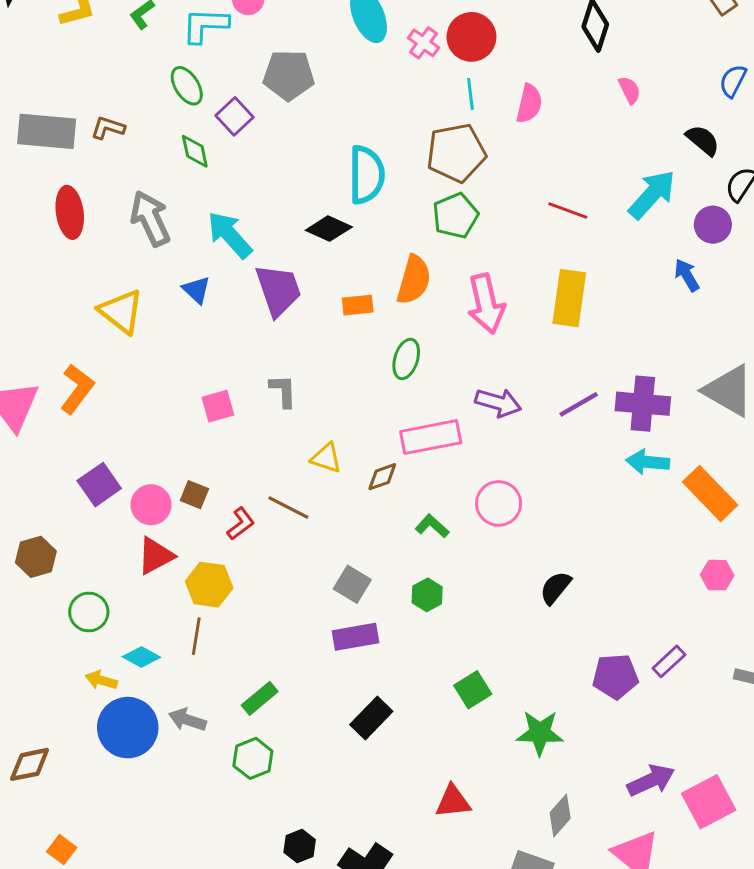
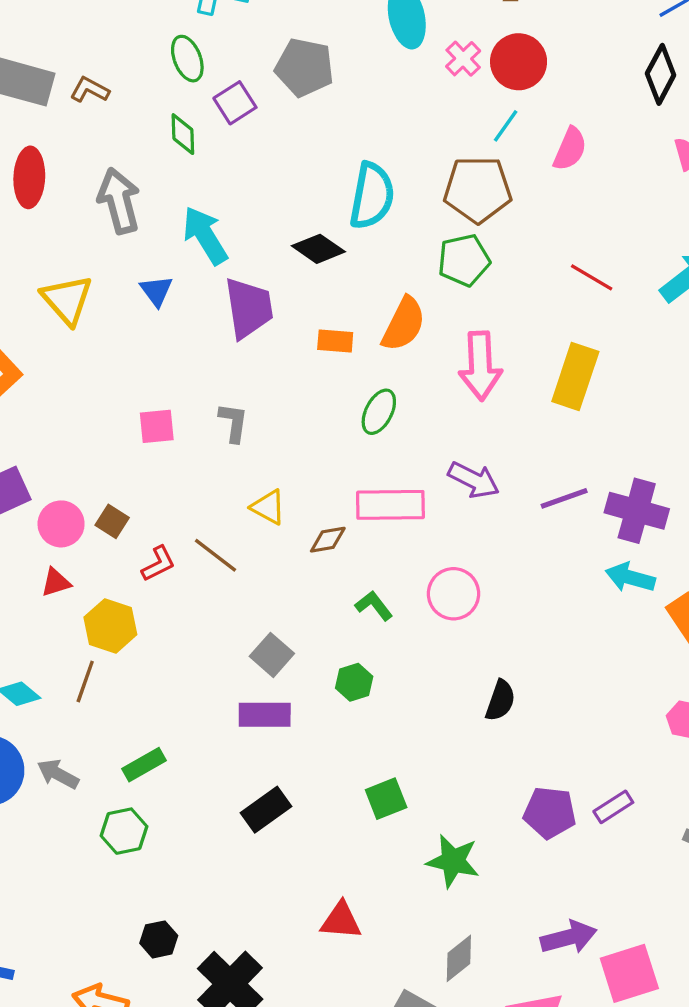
cyan line: (470, 94) -> (506, 126), turned 32
red triangle: (156, 556) -> (56, 582), size x0.7
black semicircle: (555, 588) -> (500, 700), turned 150

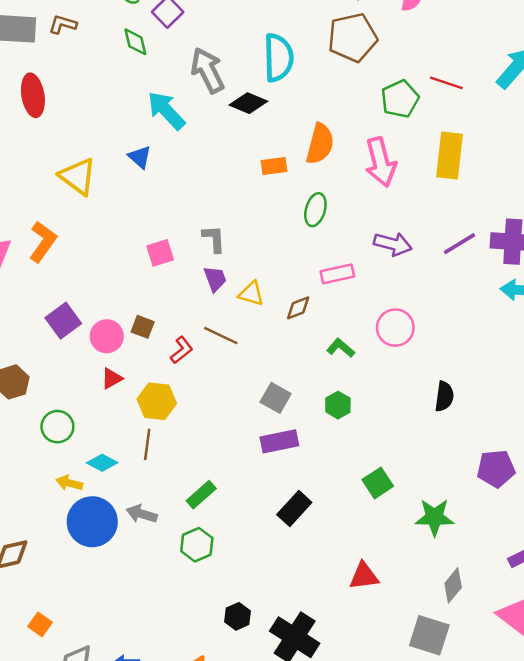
gray arrow: (119, 201) -> (208, 70), moved
green pentagon: (464, 260) -> (400, 99), moved
purple trapezoid: (249, 308) -> (215, 279), moved, size x0.6
pink rectangle: (390, 505) -> (337, 274), size x0.7

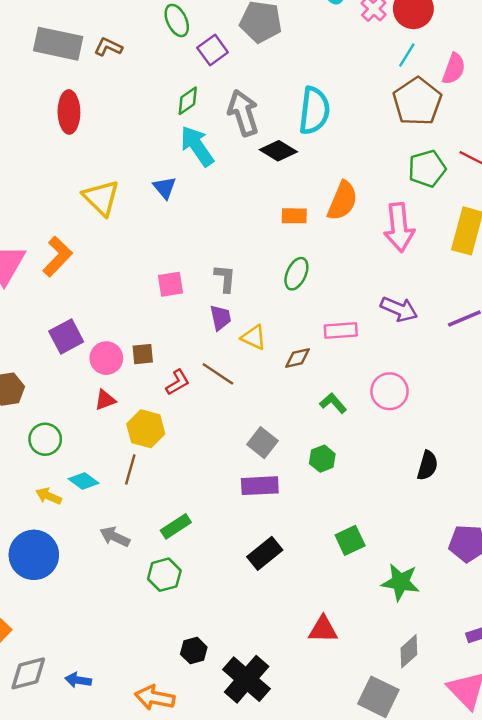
brown pentagon: (353, 37) -> (417, 102), moved, turned -30
green diamond: (135, 42) -> (188, 101), moved, turned 60
green ellipse: (315, 210) -> (296, 274), moved
brown square: (143, 327) -> (143, 354), turned -35
blue circle: (92, 522) -> (34, 555), moved

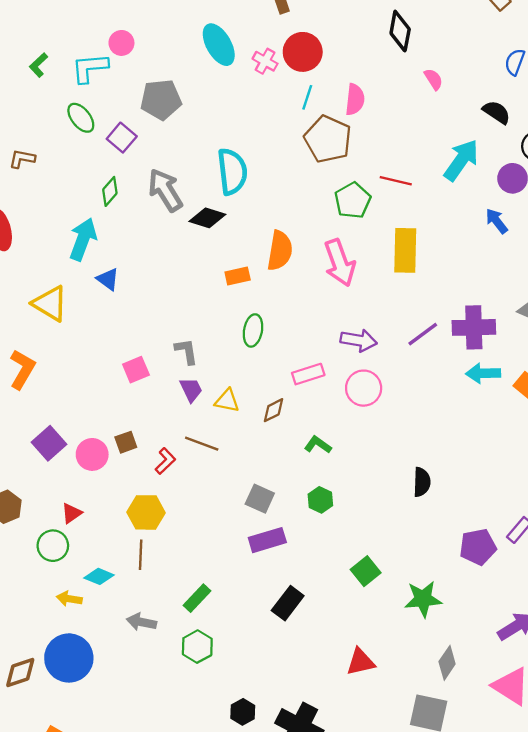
cyan arrow: (197, 146) -> (83, 239), moved, turned 69
pink circle: (390, 391) -> (364, 388), moved
red triangle: (105, 400) -> (72, 513), moved

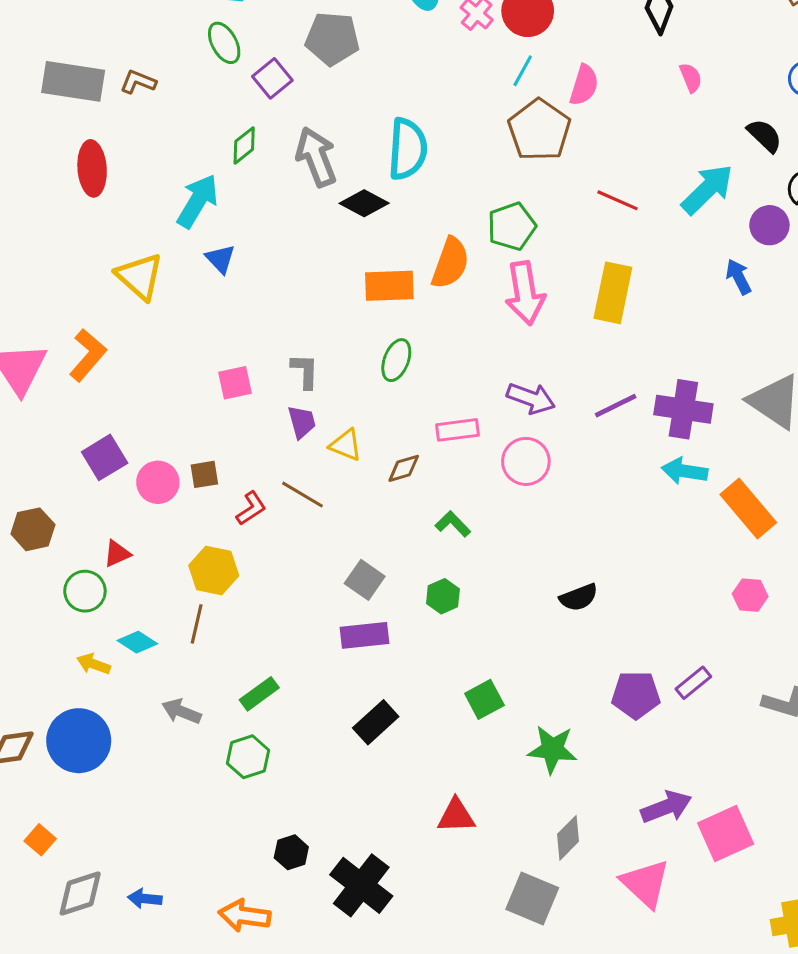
green pentagon: (353, 200) -> (512, 226), moved
orange rectangle: (238, 276) -> (389, 286), size x1.5
black semicircle: (422, 482) -> (579, 597), turned 56

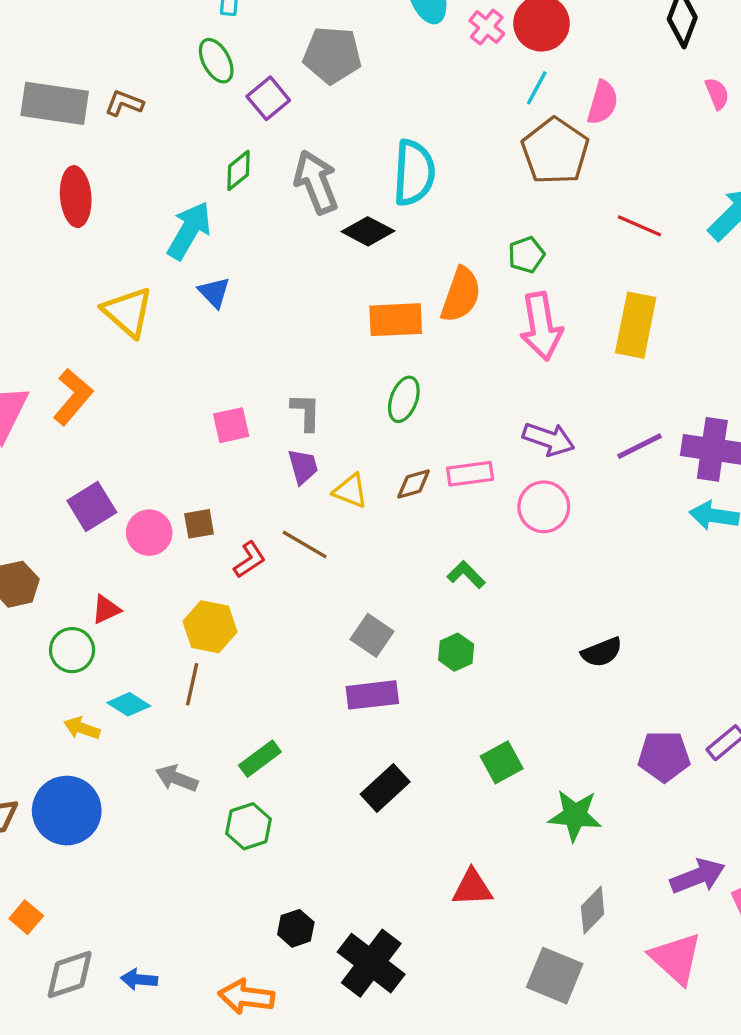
green pentagon: (512, 226) -> (526, 255), size x0.7
brown diamond: (404, 468) -> (414, 484), moved

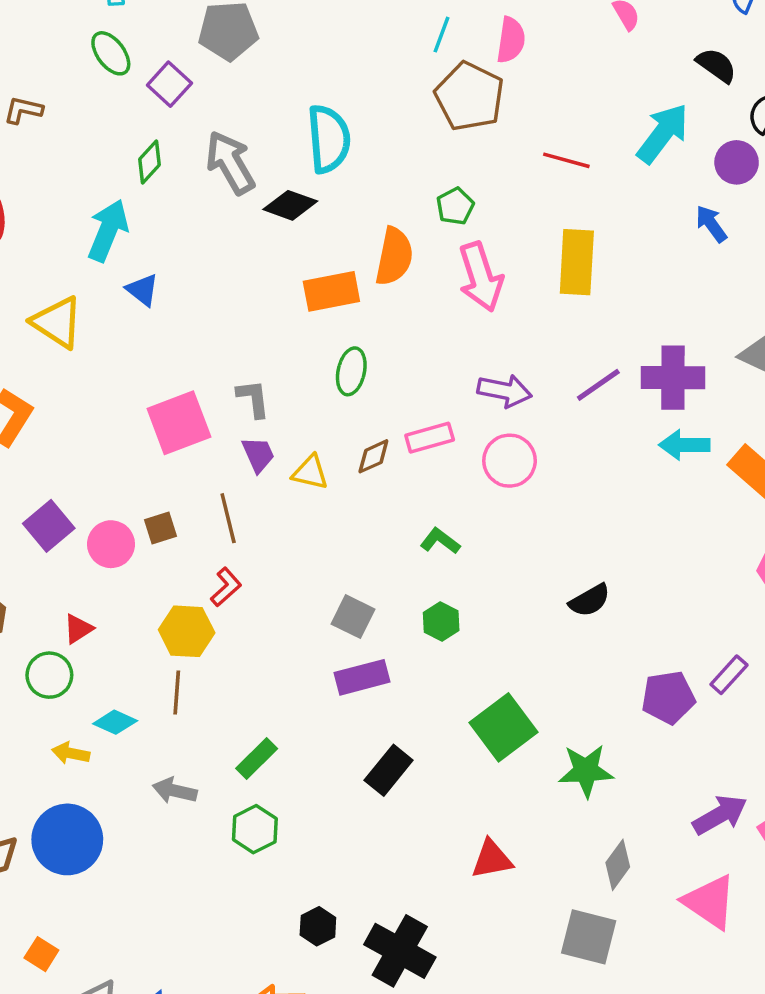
pink square: (231, 425) -> (179, 423), size x1.6
brown line: (305, 544) -> (228, 518), moved, turned 54
red L-shape: (250, 560) -> (226, 587), moved
green square: (502, 762) -> (504, 727), size x1.5

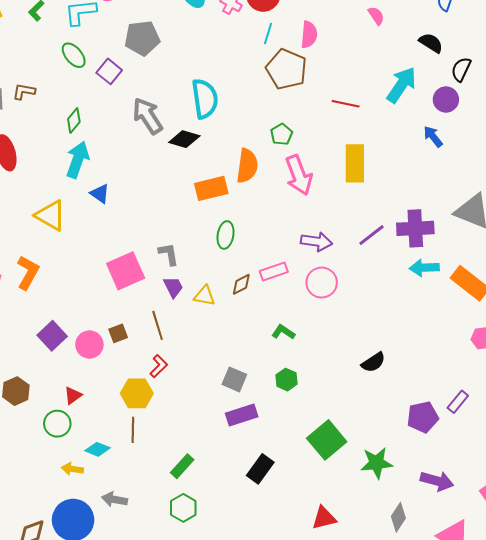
green diamond: (150, 162) -> (74, 121), moved
gray arrow: (175, 791) -> (114, 499), moved
purple arrow: (720, 815) -> (437, 481), moved, turned 48

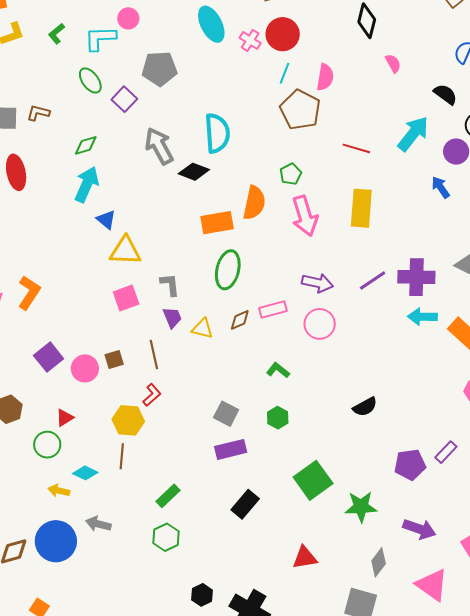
green diamond: (74, 121) -> (86, 145), turned 30
yellow triangle: (51, 215) -> (125, 251), moved, turned -32
green ellipse: (226, 235) -> (228, 270), size x1.4
pink square: (126, 271) -> (126, 298), size x0.7

